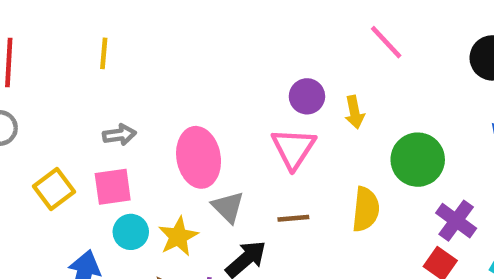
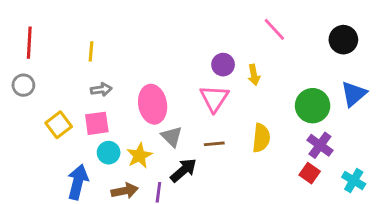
yellow line: (104, 53) -> (91, 51), moved
green circle: (418, 160) -> (313, 106), moved

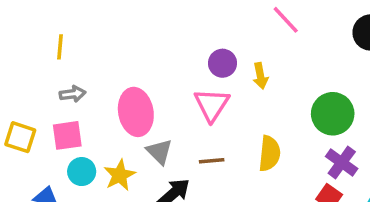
yellow square: (59, 125) -> (20, 137), turned -35

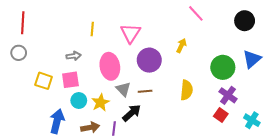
yellow line: (60, 47) -> (92, 29), moved
purple circle: (223, 63) -> (149, 60), moved, size x1.5
yellow arrow: (260, 76) -> (181, 46), turned -144
pink triangle: (212, 105) -> (131, 33), moved
brown line: (212, 161) -> (145, 91), moved

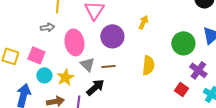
gray arrow: (74, 56) -> (47, 27), moved
pink square: (70, 80) -> (36, 55), turned 30
purple cross: (228, 95) -> (198, 70), moved

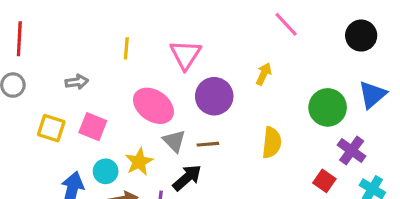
gray arrow: (47, 27) -> (77, 82), moved
pink ellipse: (74, 42) -> (153, 106), turned -45
cyan circle: (44, 75) -> (106, 171), moved

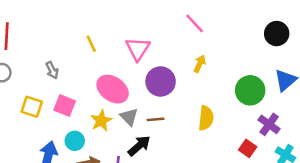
pink line: (286, 24) -> (195, 23), moved
yellow line: (126, 48) -> (91, 44), turned -30
gray arrow: (77, 82) -> (52, 70), turned 72
yellow star: (139, 162) -> (101, 121), moved

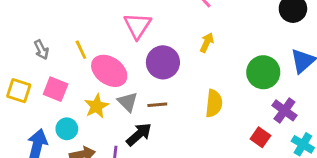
yellow line: (91, 44) -> (81, 50), moved

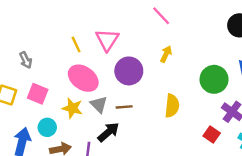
yellow line: (81, 50) -> (76, 45), moved
yellow star: (96, 106) -> (72, 108), turned -30

